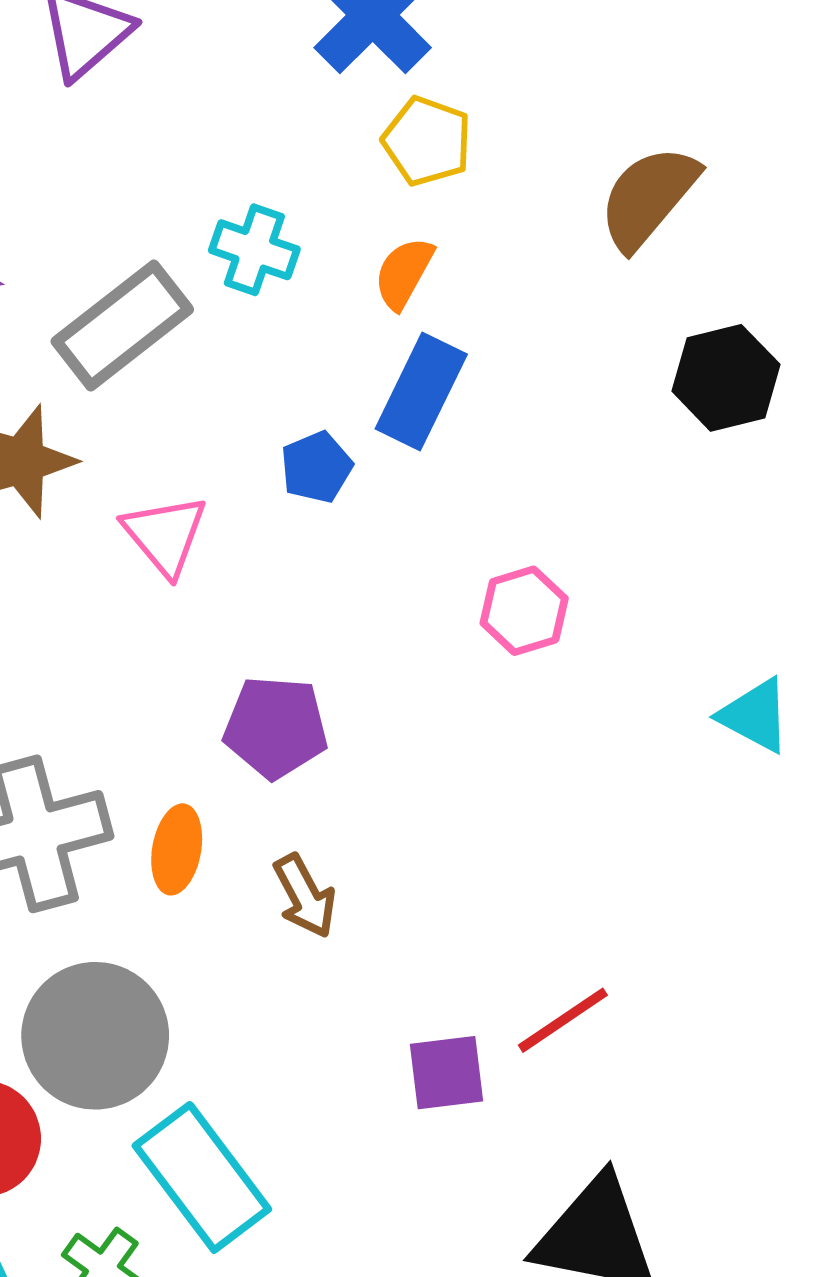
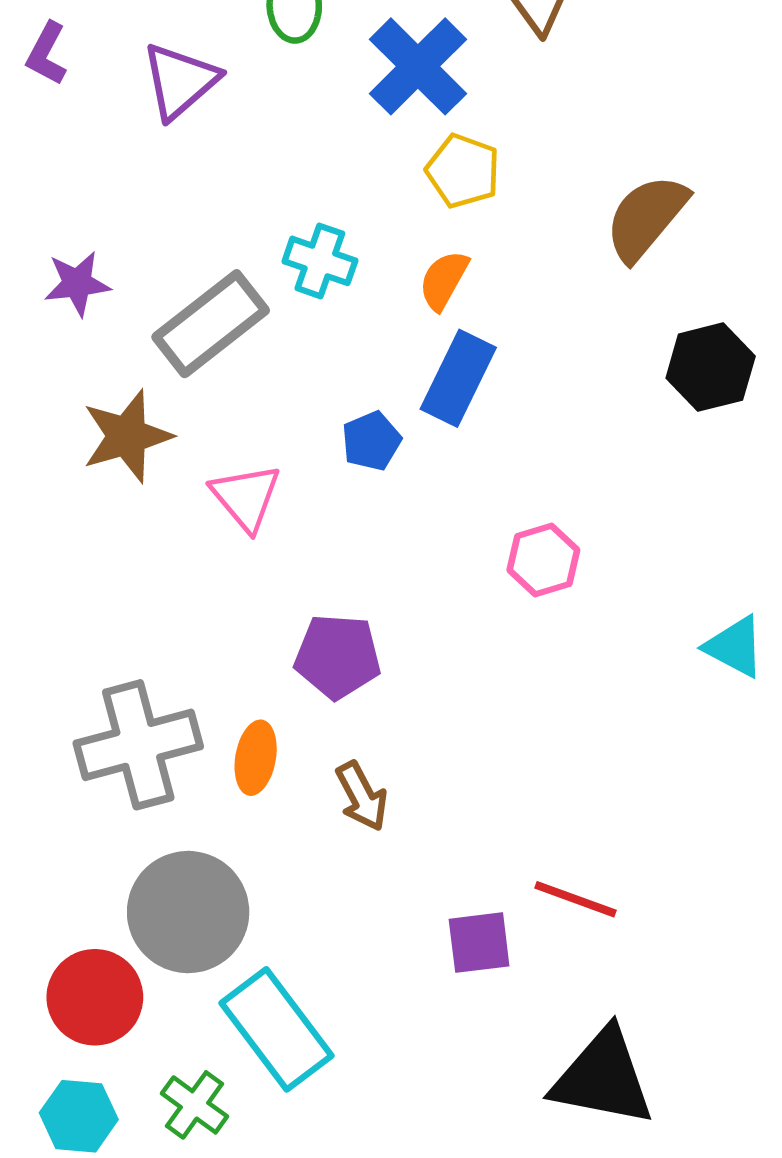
red line: (563, 1020) -> (576, 899), turned 54

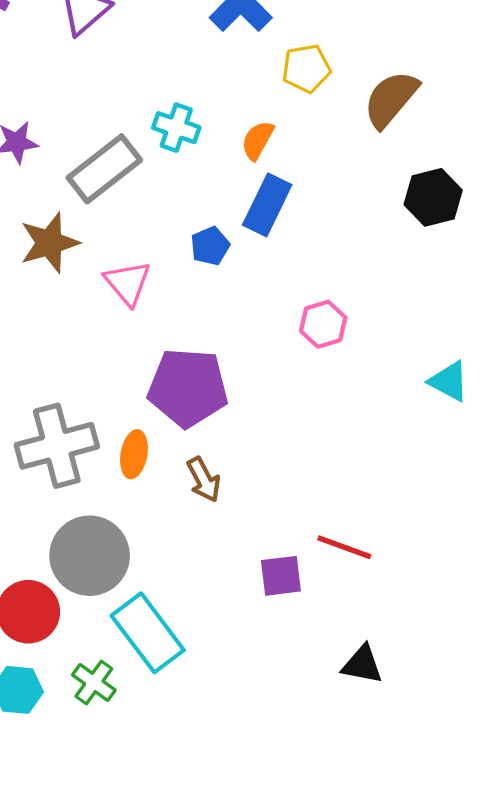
yellow pentagon: (463, 171) -> (306, 68), moved, turned -30
purple pentagon: (338, 656) -> (188, 388), size x1.4
black triangle: (603, 1078) -> (362, 665), size x0.6

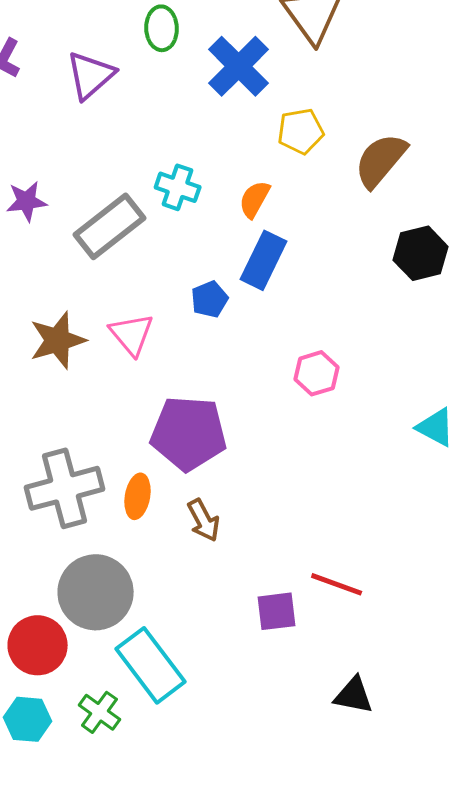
brown star: (49, 243) -> (58, 340), moved

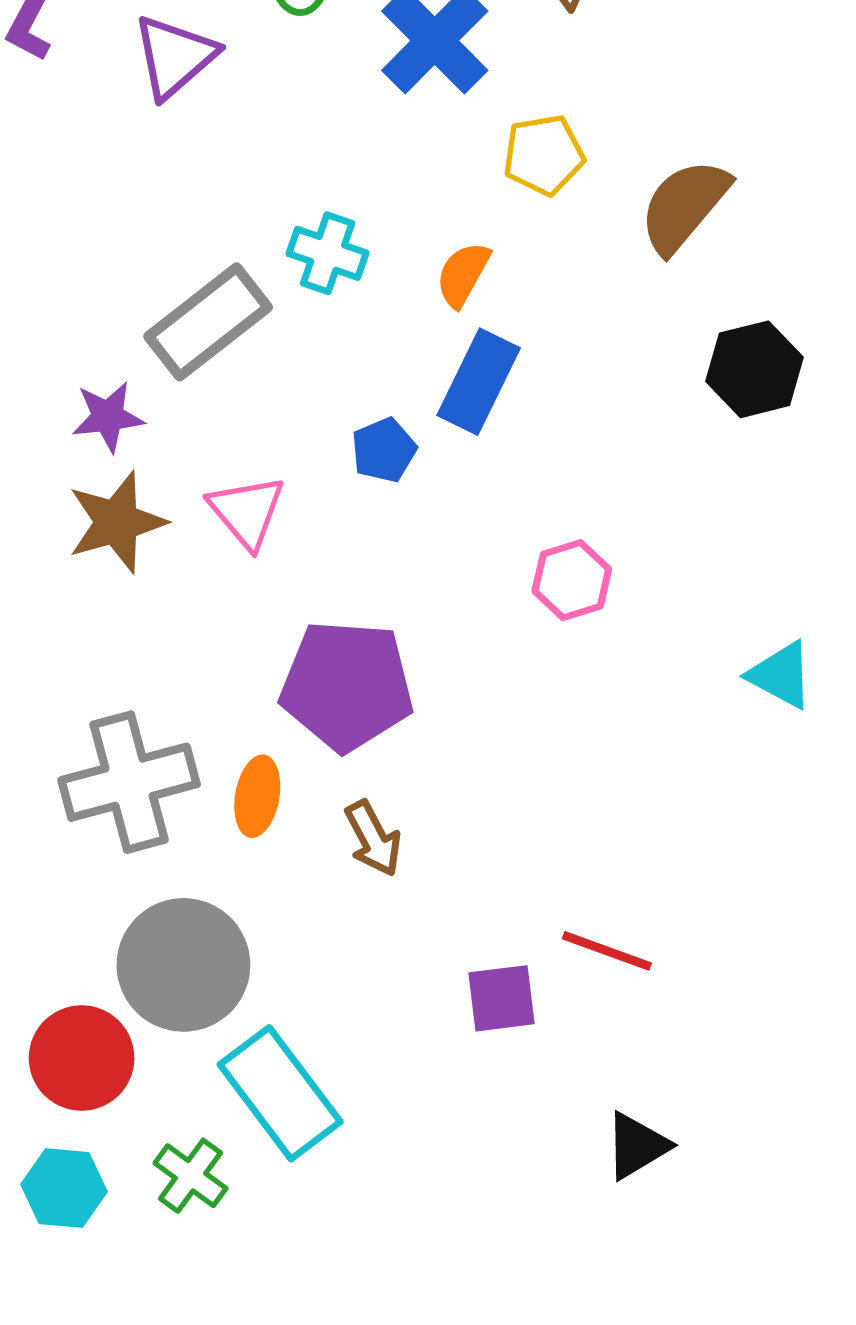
purple star: (27, 201) -> (108, 417), moved
black triangle: (354, 695) -> (637, 1146), turned -42

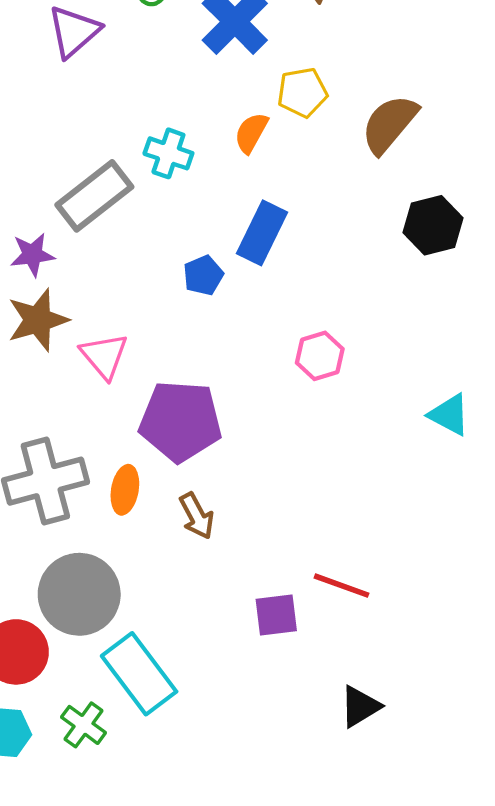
orange semicircle: (463, 274) -> (251, 133), moved
pink triangle: (247, 512) -> (104, 356), moved

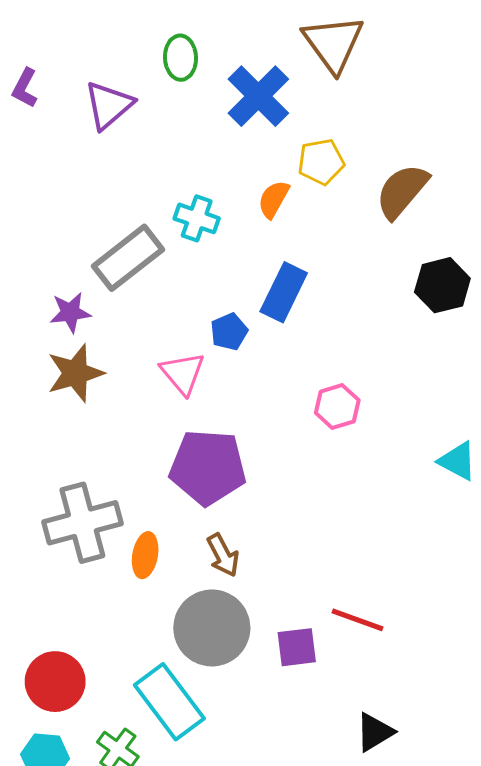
pink triangle: (104, 356) -> (183, 373), moved
orange ellipse: (125, 490) -> (145, 555), moved
gray circle: (79, 594) -> (212, 628), moved

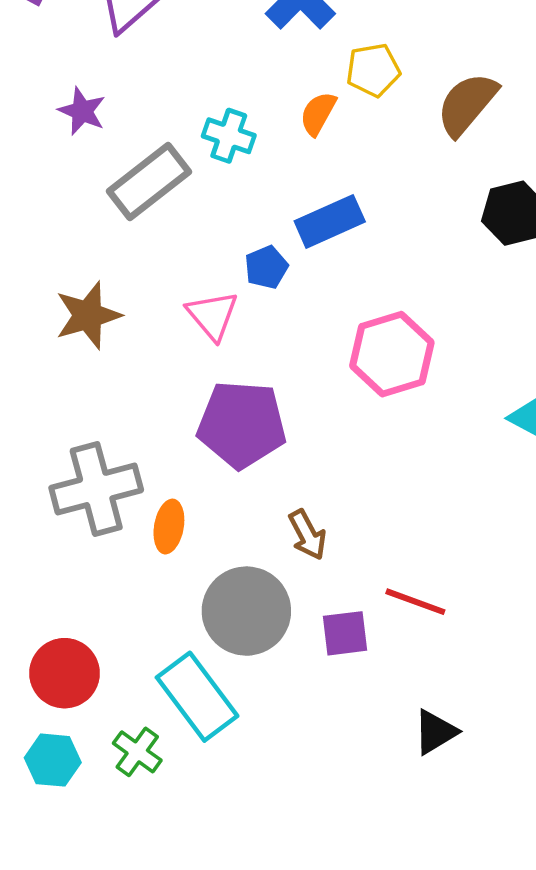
blue rectangle: (284, 292) -> (330, 221), turned 40
purple star: (70, 312) -> (82, 111), moved, turned 30
pink hexagon: (337, 407) -> (392, 354), size x1.6
brown arrow: (223, 555) -> (307, 535), moved

